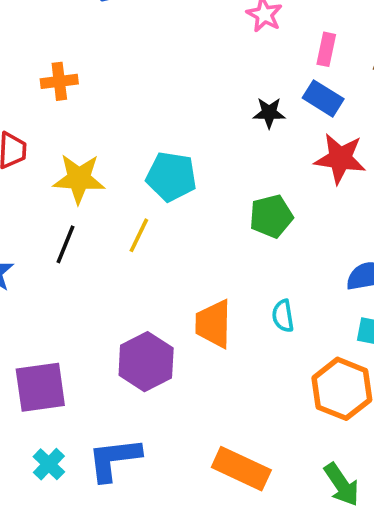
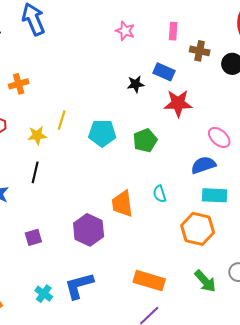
pink rectangle: (326, 49) -> (173, 31), moved
cyan pentagon: (171, 177) -> (102, 133), moved
yellow star: (79, 179) -> (37, 135), size x0.7
yellow line: (139, 235) -> (62, 120), moved
purple square: (40, 387) -> (33, 237), moved, size x0.6

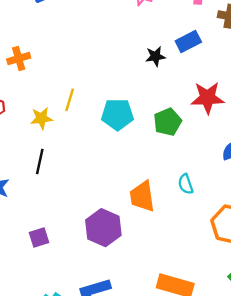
blue rectangle: (164, 72) -> (188, 41), turned -50
red star: (178, 103) -> (208, 98), moved

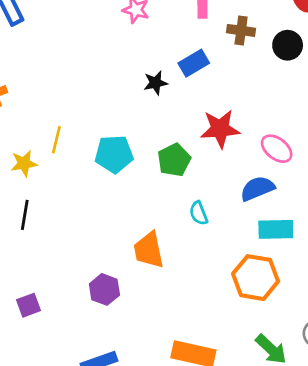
cyan semicircle: (186, 184) -> (199, 213), moved
purple hexagon: (103, 228) -> (104, 289), size x0.7

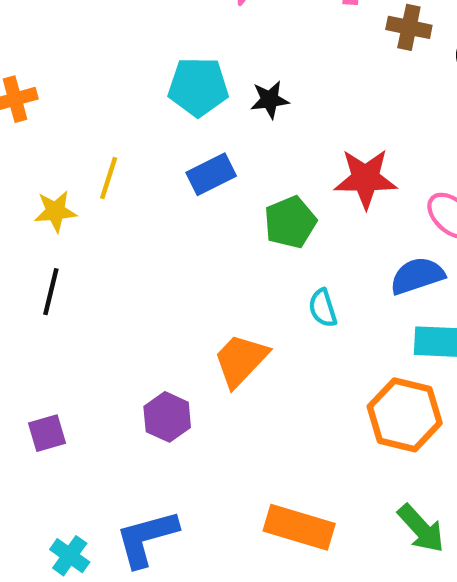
blue rectangle: (194, 63) -> (211, 174), moved
cyan pentagon: (114, 154) -> (198, 87), moved
orange trapezoid: (149, 250) -> (241, 360), turned 51

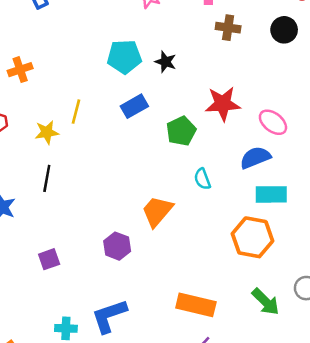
brown cross: (409, 27) -> (228, 28), moved
black star: (270, 100) -> (166, 62), turned 30
cyan cross: (70, 556) -> (66, 328), turned -30

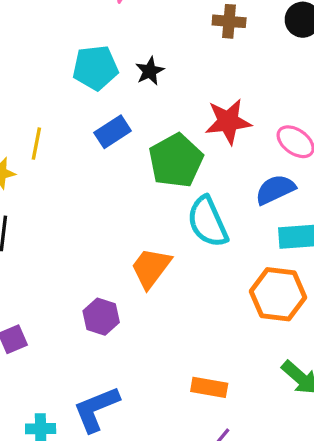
black star: (166, 62) -> (150, 71), turned 30
green pentagon: (181, 131) -> (176, 161), size x1.4
cyan semicircle: (202, 179) -> (208, 222), size x1.8
orange rectangle: (196, 305) -> (209, 387), size x0.7

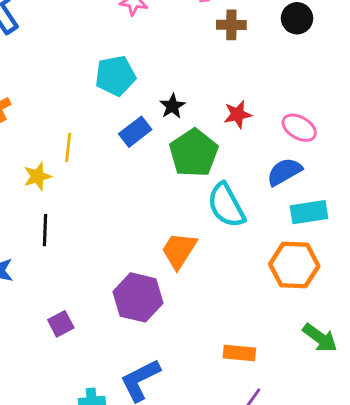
black star: (150, 71) -> (172, 106), moved
red star: (228, 121) -> (238, 114), size x0.7
purple hexagon: (101, 317) -> (138, 297), size x1.5

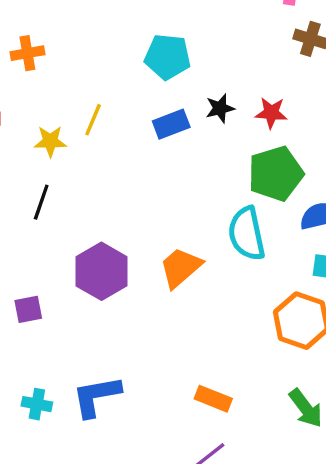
red star: (238, 114) -> (271, 113), moved
green pentagon: (194, 153) -> (276, 174), moved
purple hexagon: (138, 297) -> (101, 271), moved

